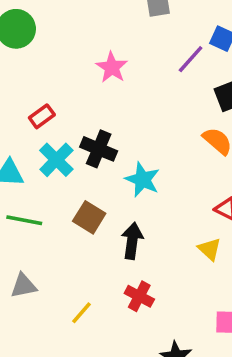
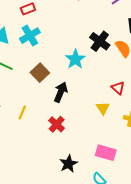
black cross: (99, 149) -> (100, 41), moved
yellow line: (81, 313) -> (22, 113), moved, turned -32

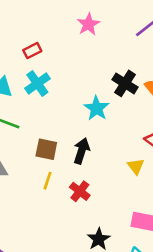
brown square: (40, 73) -> (46, 149), moved, turned -30
yellow line: (22, 113) -> (48, 181), moved

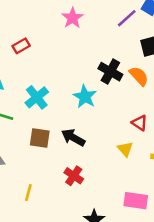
cyan cross: (37, 84) -> (37, 97), moved
black arrow: (82, 151) -> (73, 138), turned -75
yellow line: (48, 181) -> (28, 193), moved

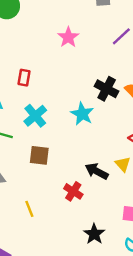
red rectangle: (21, 46) -> (24, 78), moved, turned -49
black arrow: (73, 138) -> (97, 171), moved
yellow line: (28, 193) -> (29, 209), turned -35

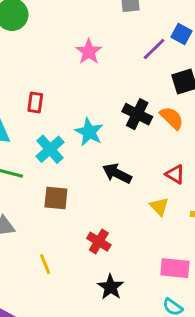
cyan star: (82, 114) -> (89, 132), moved
black arrow: (97, 171) -> (117, 173), moved
black star: (94, 234) -> (111, 287), moved

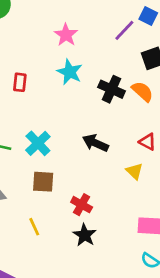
cyan star: (89, 132) -> (70, 72), moved
cyan cross: (50, 149) -> (38, 143), moved
brown square: (56, 198) -> (43, 182), moved
black star: (111, 287) -> (85, 235), moved

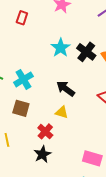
cyan star: (70, 72) -> (61, 48), moved
red rectangle: (20, 82) -> (22, 18), moved
yellow triangle: (134, 171) -> (62, 112), moved, turned -40

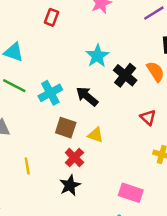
black cross: (86, 52) -> (125, 75), moved
black arrow: (66, 89) -> (87, 96), moved
brown square: (21, 108) -> (66, 128), moved

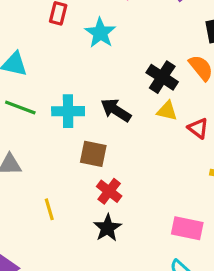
cyan star: (97, 56) -> (100, 33), moved
cyan cross: (50, 93) -> (68, 111), turned 35
yellow triangle: (96, 135) -> (167, 111), moved

